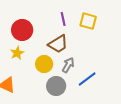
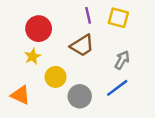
yellow circle: (44, 64) -> (56, 77), moved
gray arrow: (68, 65) -> (122, 60), moved

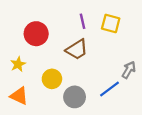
yellow star: (33, 56) -> (18, 64), moved
gray arrow: (122, 60) -> (129, 70), moved

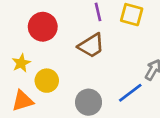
yellow circle: (52, 79) -> (47, 81), moved
orange triangle: (19, 96) -> (23, 101), turned -42

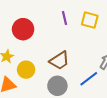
brown trapezoid: (91, 46) -> (59, 61), moved

